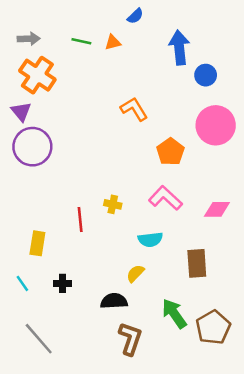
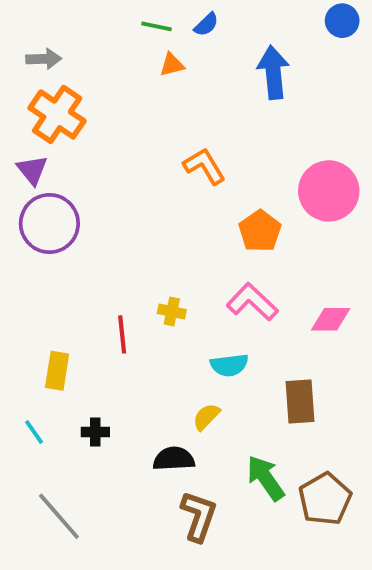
green line: (81, 41) -> (157, 26), moved
blue circle: (206, 75) -> (342, 21), moved

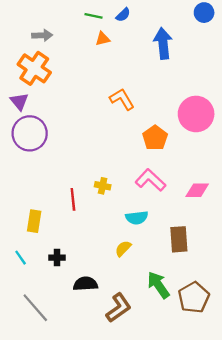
gray arrow: (44, 59) -> (42, 35), moved
black semicircle: (174, 459) -> (85, 284), moved
brown L-shape: (199, 516) -> (119, 308), turned 36

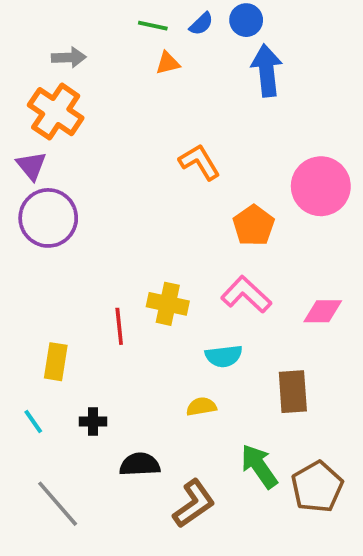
blue circle: (204, 13) -> (246, 20), moved
yellow cross: (103, 186) -> (168, 304), size x1.5
yellow semicircle: (123, 248) -> (201, 407), turned 36

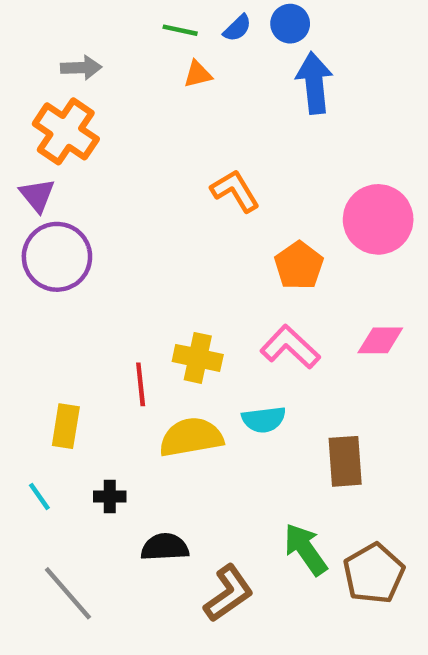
pink diamond: (323, 311) -> (380, 340), moved
yellow semicircle: (201, 407) -> (191, 437), moved, size x1.8

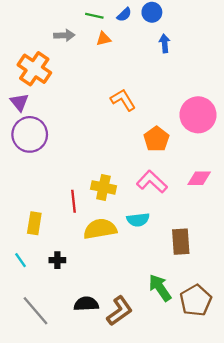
gray arrow: (81, 68) -> (64, 35), moved
blue arrow: (314, 83) -> (165, 43), size x0.6
black semicircle: (165, 547) -> (86, 304), moved

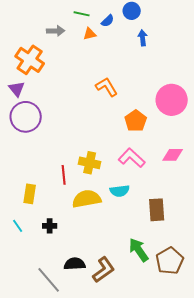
blue semicircle: (124, 15) -> (108, 21), moved
gray line: (35, 311) -> (49, 280), moved

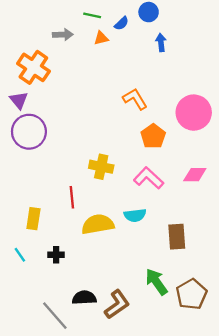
orange L-shape: (107, 87) -> (135, 99), moved
yellow cross: (90, 163) -> (101, 167), moved

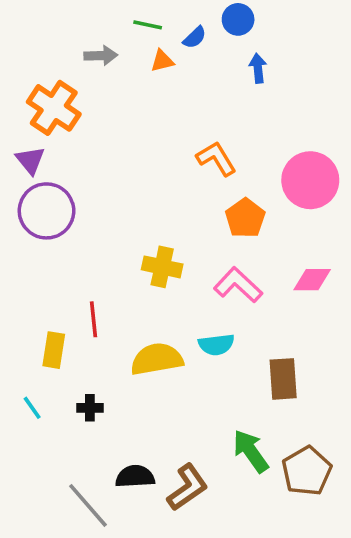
red line: (72, 197) -> (93, 319), moved

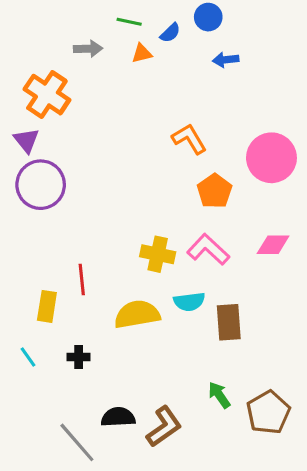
blue arrow: (258, 68) -> (226, 60), turned -90
yellow cross: (162, 267) -> (158, 254), moved
brown rectangle: (283, 379) -> (229, 322), moved
green arrow: (251, 451) -> (219, 395), size x0.7

